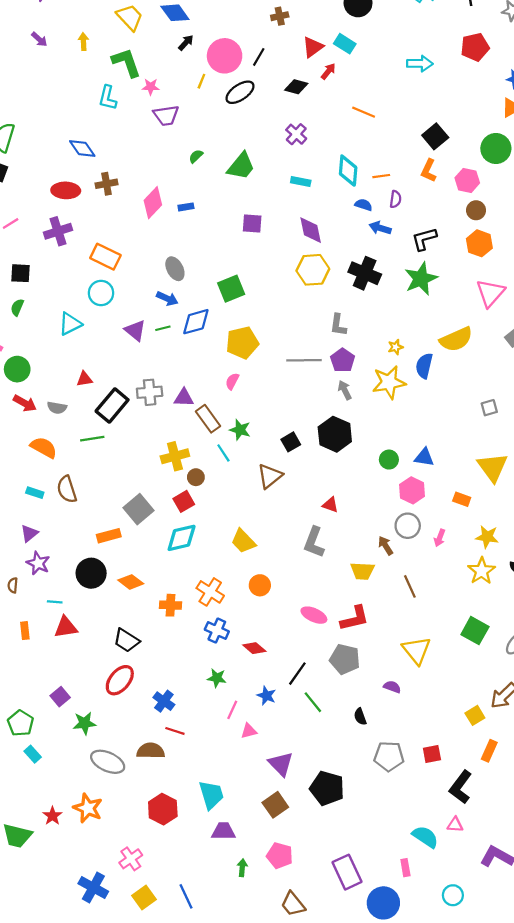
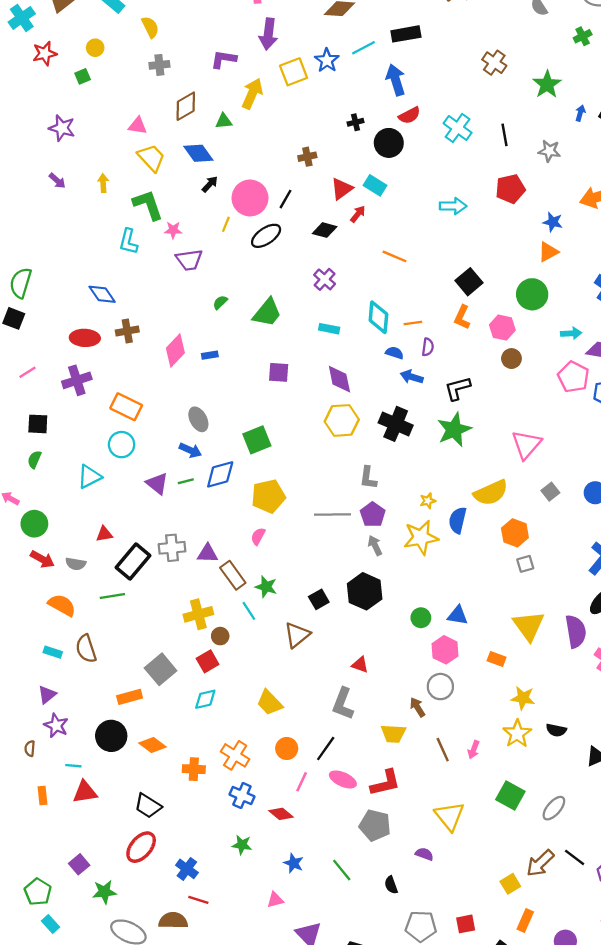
orange hexagon: (479, 243) -> (515, 533), moved
cyan diamond: (182, 538) -> (205, 699), size x0.7
pink arrow: (440, 538) -> (474, 750), moved
black line: (297, 674) -> (326, 748), moved
pink line: (232, 710) -> (302, 782), moved

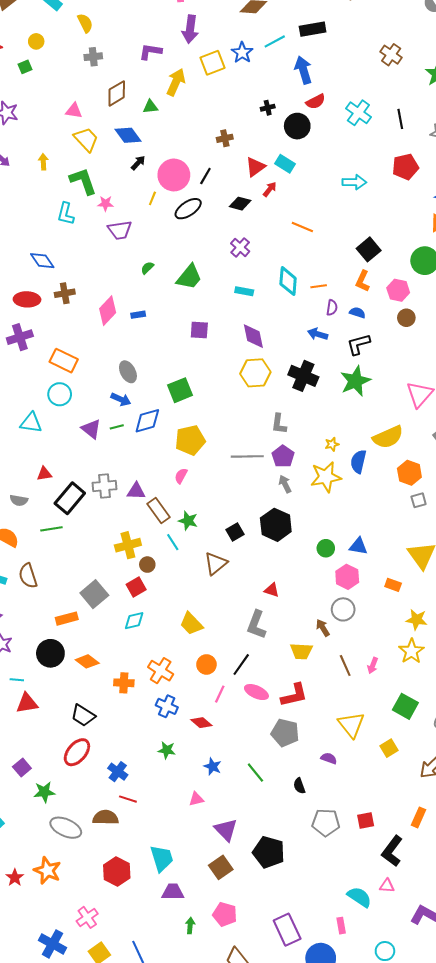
blue semicircle: (394, 353) -> (357, 313), moved
cyan triangle: (89, 477) -> (31, 423), turned 35
yellow square: (510, 884) -> (389, 748), moved

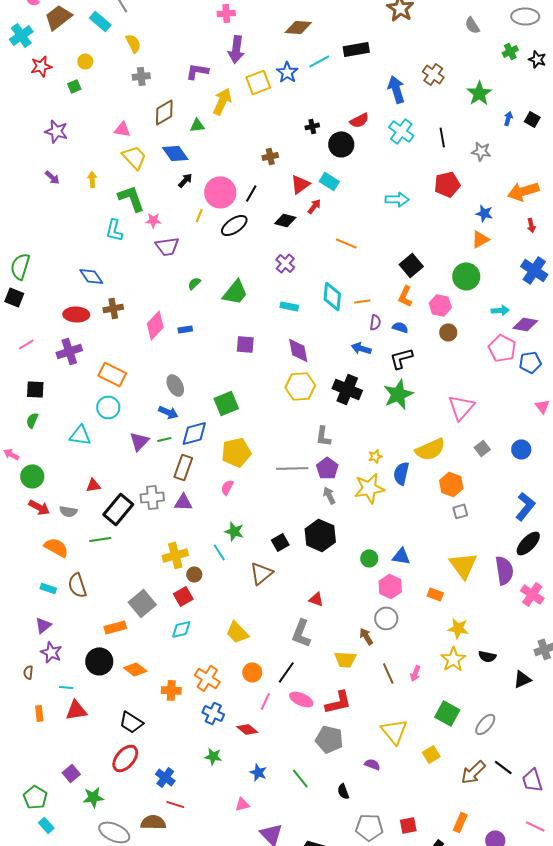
blue arrow: (303, 70) -> (396, 89), moved
purple triangle: (91, 429) -> (139, 441), turned 35
brown rectangle: (159, 511) -> (183, 467), moved, turned 55

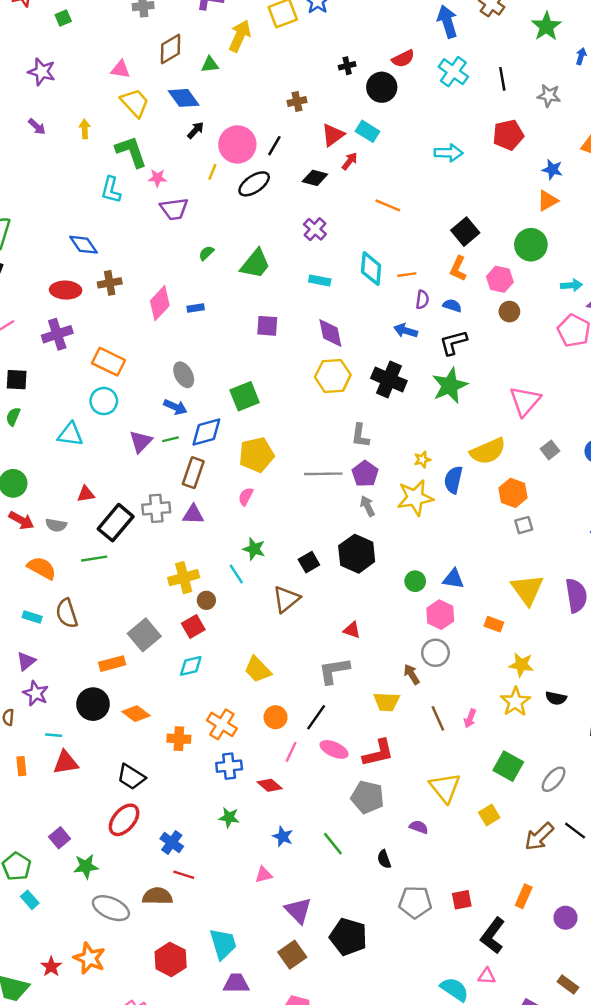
gray L-shape: (301, 633) -> (334, 671), turned 60
blue cross: (213, 713) -> (229, 766), turned -30

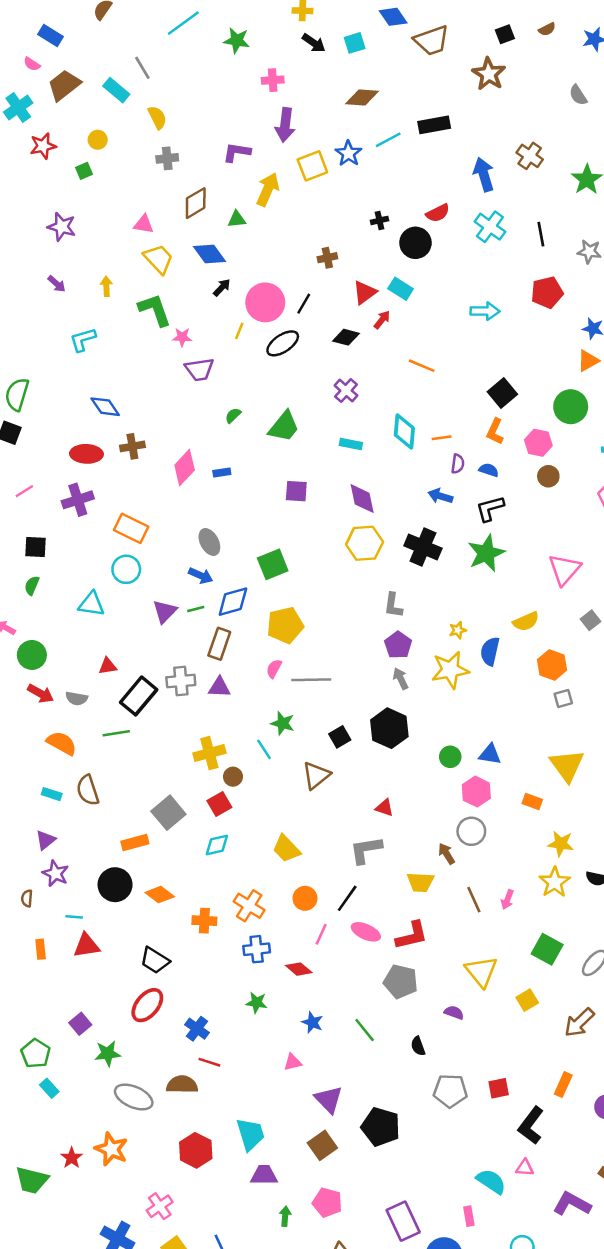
cyan L-shape: (111, 190) -> (83, 340), moved, turned 60
yellow semicircle: (488, 451) -> (526, 621), size x0.7
gray line: (323, 474) -> (311, 680), moved

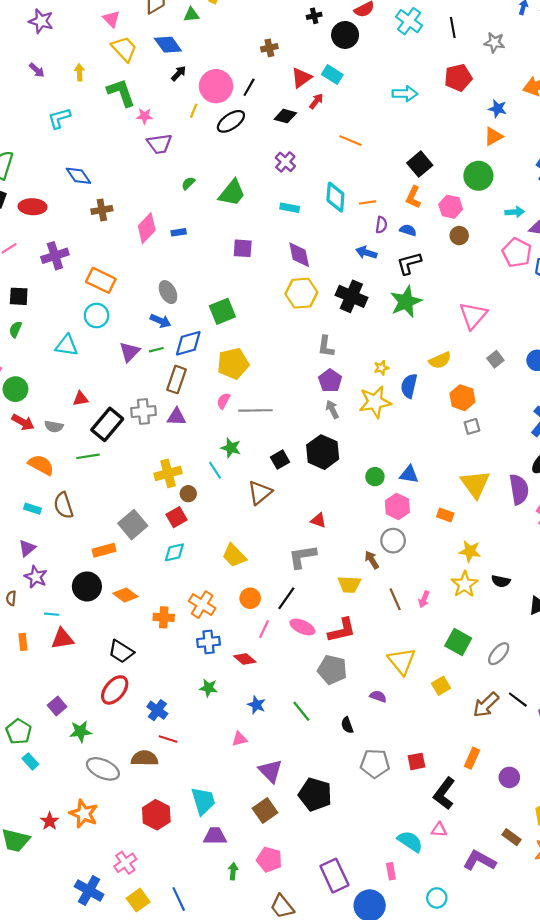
pink triangle: (144, 224) -> (111, 19), turned 36
red ellipse: (86, 454) -> (33, 207), moved

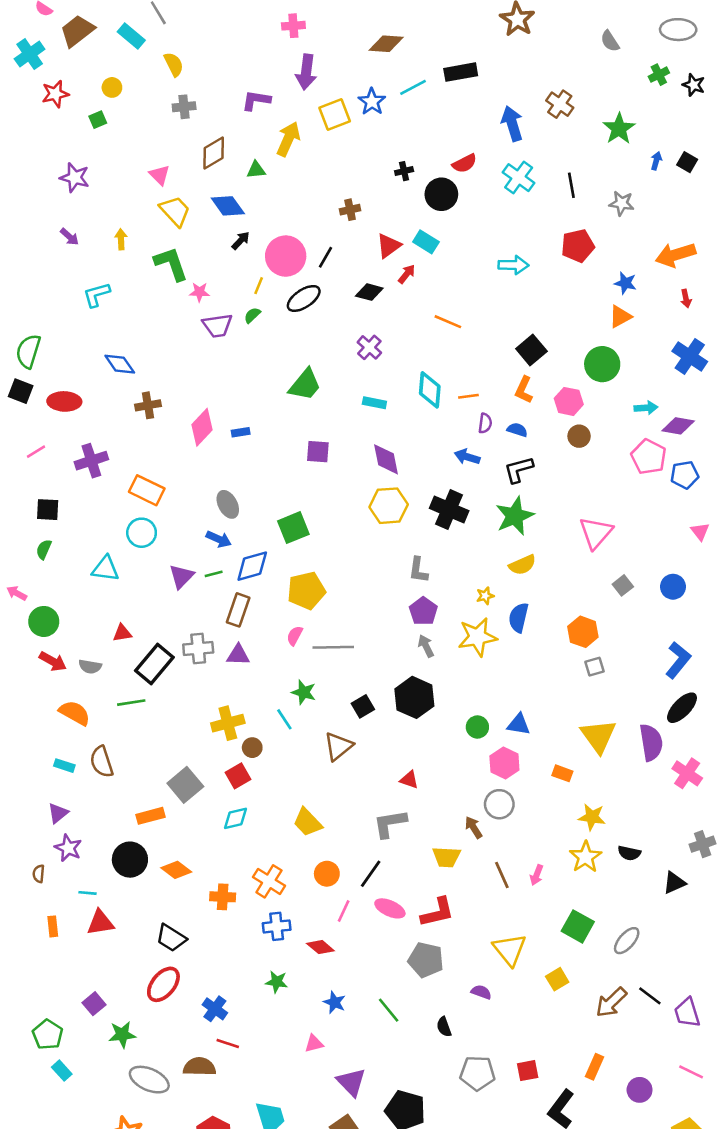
green semicircle: (188, 183) -> (252, 315), moved
yellow semicircle: (440, 360) -> (522, 565), moved

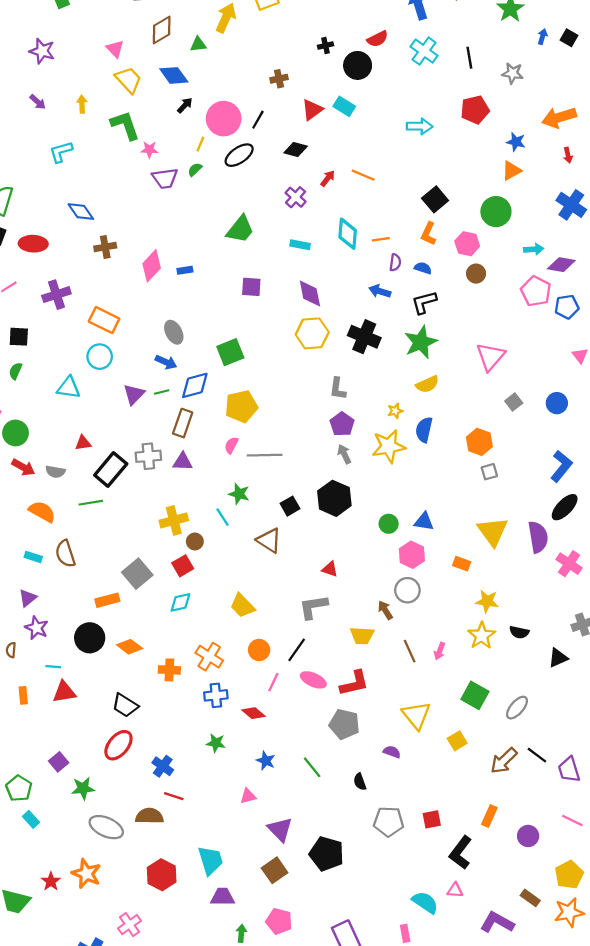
red arrow: (407, 274) -> (328, 178), moved
brown triangle: (338, 746) -> (269, 540), turned -48

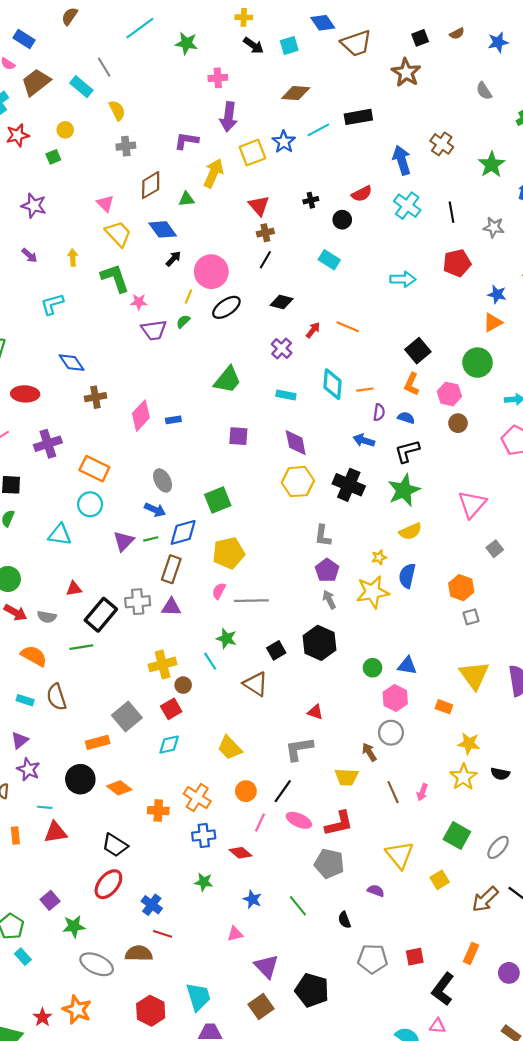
black circle: (358, 65) -> (342, 220), size x0.7
red triangle: (312, 110) -> (259, 206), moved, turned -35
black line: (258, 120) -> (265, 260), moved

